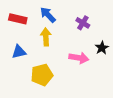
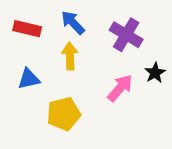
purple cross: (83, 23) -> (126, 35), size x1.5
pink arrow: (79, 58) -> (120, 88), turned -60

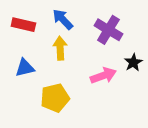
pink arrow: (120, 88) -> (103, 76), turned 30

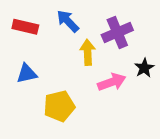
purple cross: (108, 30) -> (117, 32), turned 36
yellow arrow: (60, 48) -> (88, 52), moved

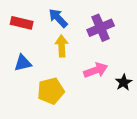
yellow arrow: (88, 52) -> (62, 46), moved
black star: (144, 68) -> (124, 82), moved

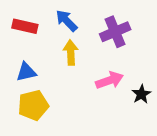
yellow pentagon: (51, 91) -> (33, 105), moved

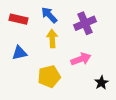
black star: (141, 94) -> (101, 83), moved
yellow pentagon: (33, 105) -> (49, 76), moved

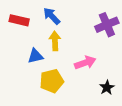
purple cross: (85, 23) -> (107, 25), moved
blue triangle: (19, 53) -> (35, 56), moved

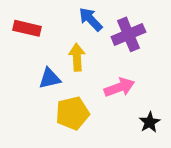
blue arrow: (52, 16) -> (91, 19), moved
purple cross: (107, 25) -> (128, 34), moved

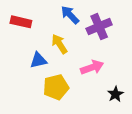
yellow arrow: (77, 57) -> (59, 44), turned -30

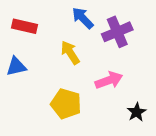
blue triangle: (38, 60) -> (16, 66), moved
yellow pentagon: (56, 87) -> (66, 104), turned 30

